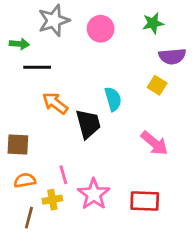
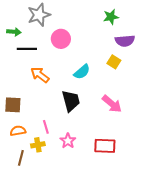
pink circle: (101, 29) -> (61, 39), moved
cyan semicircle: (113, 99) -> (82, 72), turned 66
black trapezoid: (88, 124) -> (71, 101), moved
pink star: (94, 194) -> (68, 141), size x0.7

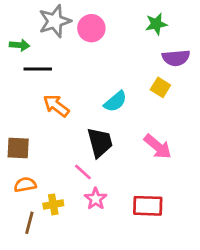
pink circle: (61, 39) -> (91, 28), moved
pink line: (46, 127) -> (83, 172), moved, turned -32

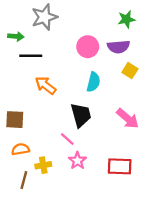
pink circle: (91, 28) -> (88, 47), moved
purple semicircle: (176, 58) -> (118, 47), moved
cyan semicircle: (115, 101) -> (93, 82), turned -36

